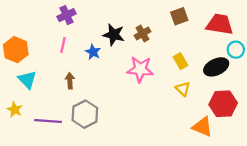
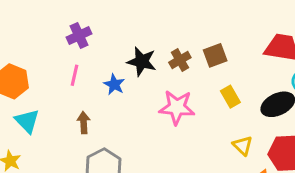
brown square: (179, 16) -> (215, 55), moved
yellow triangle: (183, 89) -> (243, 146), moved

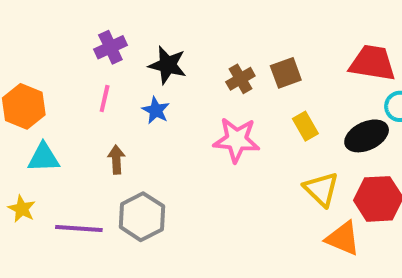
black star: (142, 61) -> (168, 65), moved
cyan triangle: (27, 121) -> (43, 158), turned -48
yellow triangle: (243, 146) -> (321, 189), size x1.4

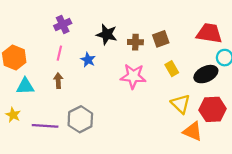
black star: (168, 65) -> (107, 34), moved
brown cross: (240, 79) -> (135, 42), turned 32
brown arrow: (116, 160) -> (58, 81), moved

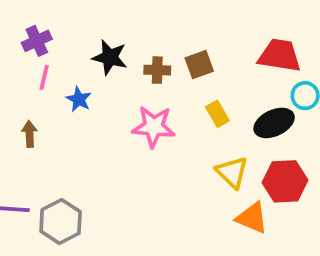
pink line: (59, 53) -> (44, 77), moved
gray hexagon: (80, 119) -> (61, 222), moved

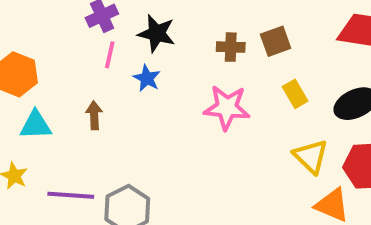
black star: (110, 57) -> (157, 33), moved

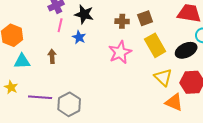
yellow rectangle: (295, 94) -> (155, 45), size x1.6
pink star: (227, 108) -> (120, 52), turned -30

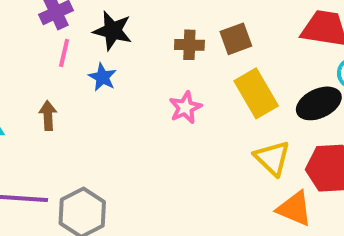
pink star: (120, 52) -> (185, 108), size x0.7

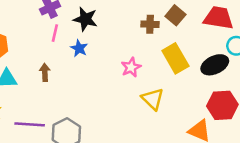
brown square: (236, 39) -> (175, 15), moved, turned -30
brown cross: (189, 45) -> (150, 24), moved
yellow triangle: (272, 158) -> (153, 99), moved

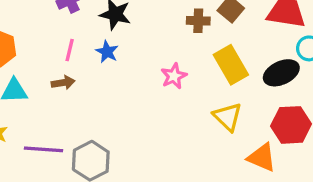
pink line: (55, 33) -> (70, 50), moved
brown arrow: (45, 72) -> (63, 83), turned 84
yellow triangle: (153, 99) -> (228, 117), moved

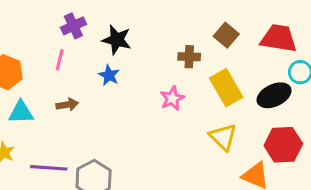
brown cross: (198, 21) -> (189, 57), moved
pink line: (70, 50) -> (60, 60), moved

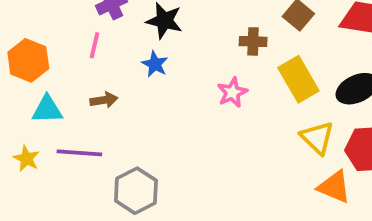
yellow triangle: (223, 137) -> (317, 138), moved
purple line: (49, 168) -> (79, 153), moved

